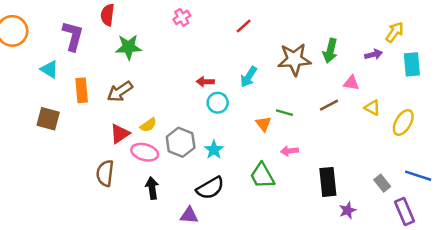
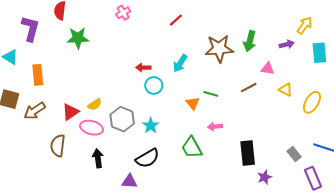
brown arrow: (120, 92) -> (35, 111), moved

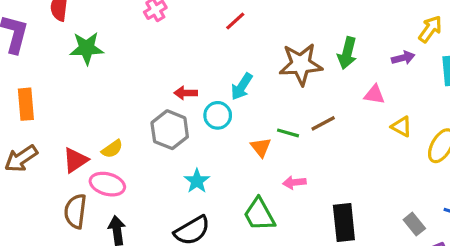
cyan circle: (154, 85) -> (218, 115), moved
brown line: (249, 88) -> (323, 123), moved
gray hexagon: (122, 119) -> (170, 130), moved
brown semicircle: (58, 146) -> (75, 211), moved

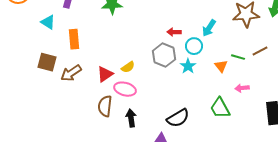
cyan star: (197, 181) -> (188, 66), moved

